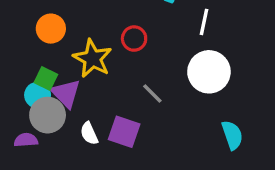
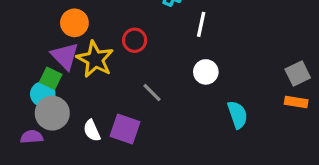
orange circle: (51, 29) -> (74, 23), moved
white circle: (209, 72) -> (206, 72), size x0.6
purple triangle: (66, 93) -> (65, 56), moved
cyan semicircle: (232, 135) -> (238, 115), moved

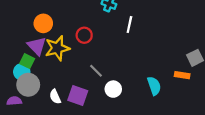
yellow star: (95, 59) -> (57, 48), turned 30
white circle: (206, 72) -> (113, 89), moved
orange rectangle: (296, 102) -> (182, 75), moved

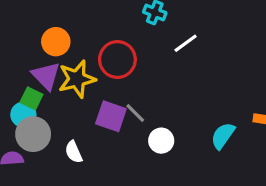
white line: (129, 24) -> (186, 43), turned 42
red circle: (84, 35) -> (117, 60), size x1.5
cyan semicircle: (154, 86) -> (223, 136), turned -126
purple square: (78, 96) -> (111, 116), moved

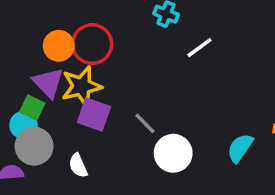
red circle: (117, 60) -> (92, 44), moved
purple square: (111, 116) -> (94, 114), moved
white circle: (161, 141) -> (173, 153), size x1.4

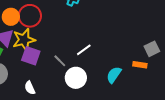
white line: (200, 48) -> (84, 50), moved
white semicircle: (78, 166) -> (30, 88), moved

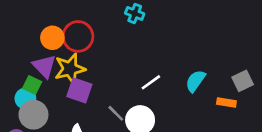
gray line: (60, 61) -> (116, 113), moved
cyan semicircle: (114, 75) -> (195, 81), moved

